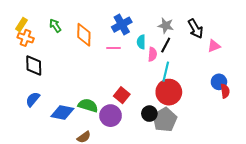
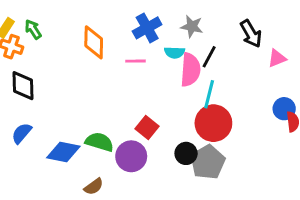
green arrow: (55, 26) -> (33, 29), moved
gray star: (166, 26) -> (192, 26), moved
cyan semicircle: (141, 42) -> (174, 52), turned -88
pink semicircle: (152, 54) -> (190, 70), size x1.6

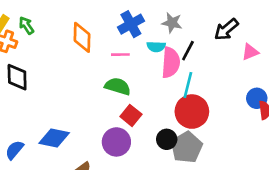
black arrow: (251, 34) -> (226, 29), turned 80
blue semicircle: (22, 133) -> (14, 150), moved
green semicircle: (99, 142) -> (118, 86), moved

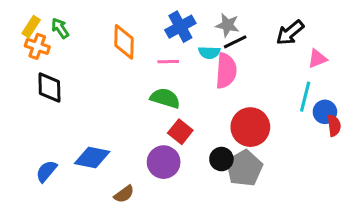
black line: (188, 51) -> (235, 42), moved, turned 36
cyan line: (188, 85) -> (305, 97), moved

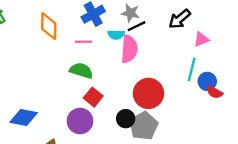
red semicircle: (334, 126) -> (214, 92), turned 126

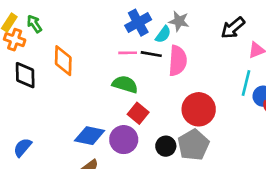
orange diamond: (49, 26) -> (63, 61), moved
black line: (136, 26) -> (151, 54), moved, turned 36
cyan semicircle: (116, 35) -> (163, 34), moved, turned -56
blue diamond: (24, 117) -> (90, 136), moved
black circle: (126, 119) -> (166, 146), moved

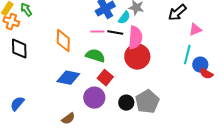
orange diamond: (63, 61) -> (63, 41), moved
red circle: (199, 109) -> (137, 57), moved
blue diamond: (90, 136) -> (68, 78), moved

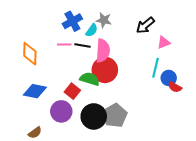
green semicircle: (95, 56) -> (90, 79), moved
black circle: (126, 103) -> (94, 116), size x1.6

